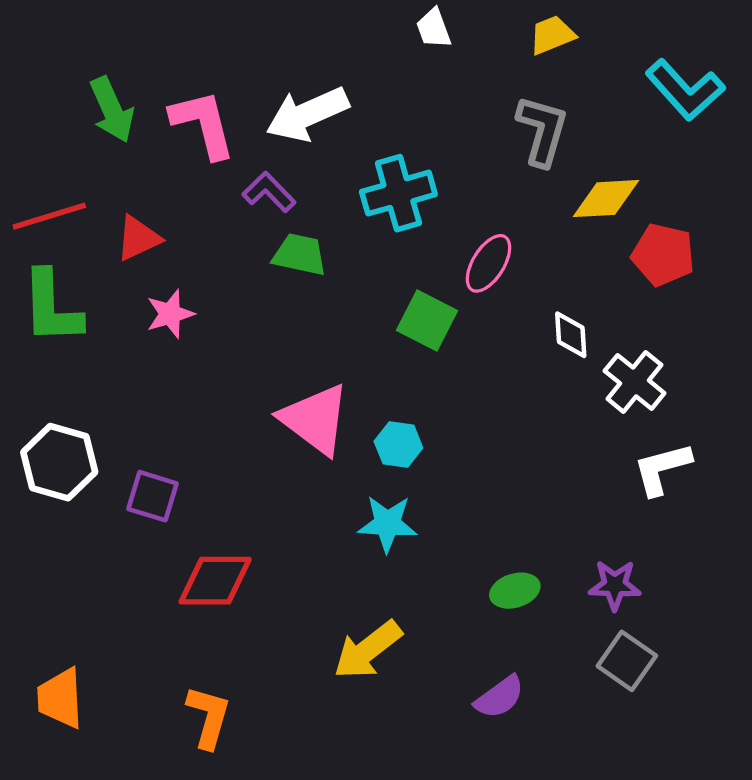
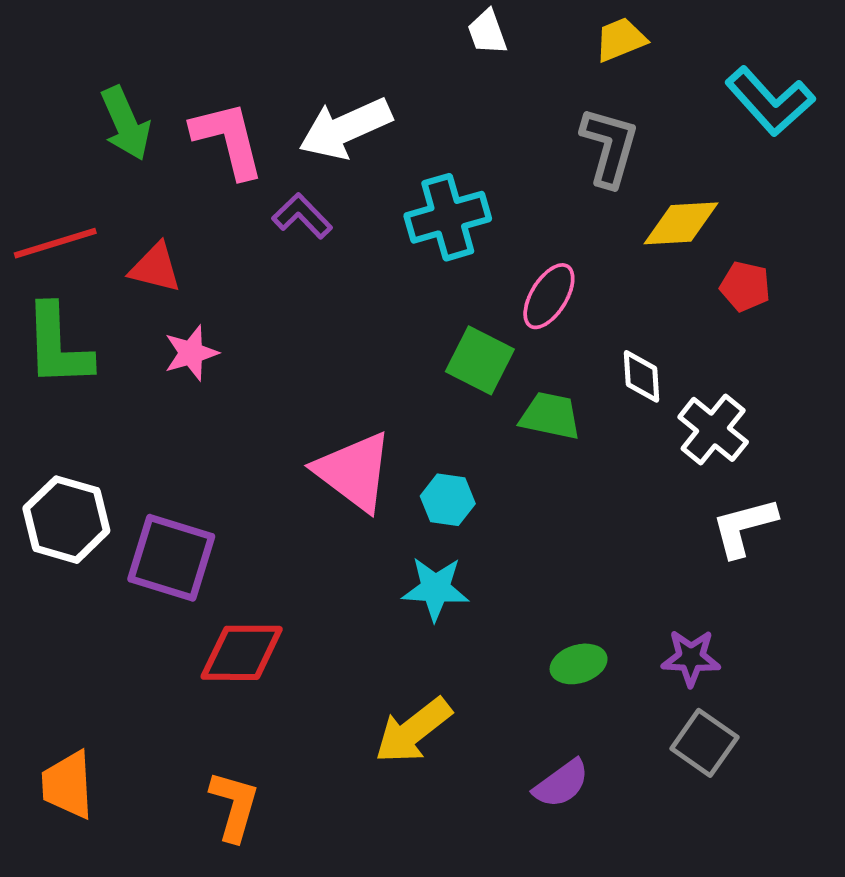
red triangle: (138, 238) -> (155, 268), turned 39
green trapezoid: (300, 255) -> (550, 416), moved
red pentagon: (663, 255) -> (745, 286), size x0.7
purple square: (153, 496) -> (171, 558), size x1.5

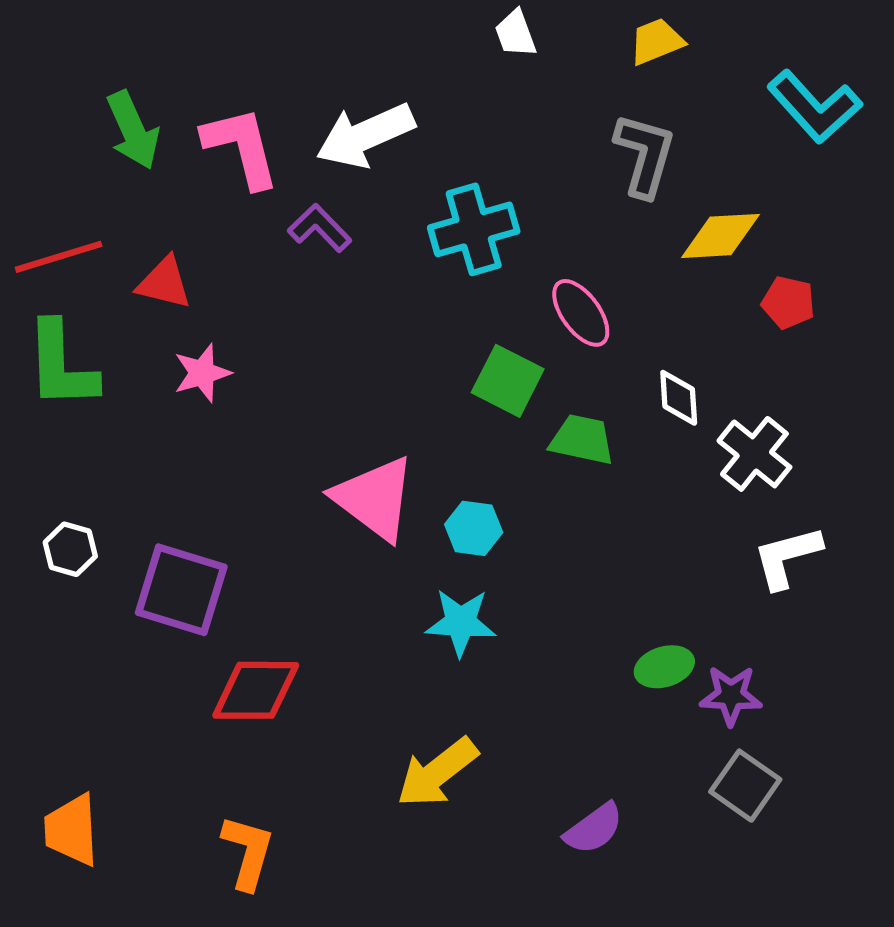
pink ellipse: (549, 296) -> (581, 313), turned -68
white hexagon: (66, 520) -> (70, 549), size x0.6
green ellipse: (579, 664) -> (664, 667), moved

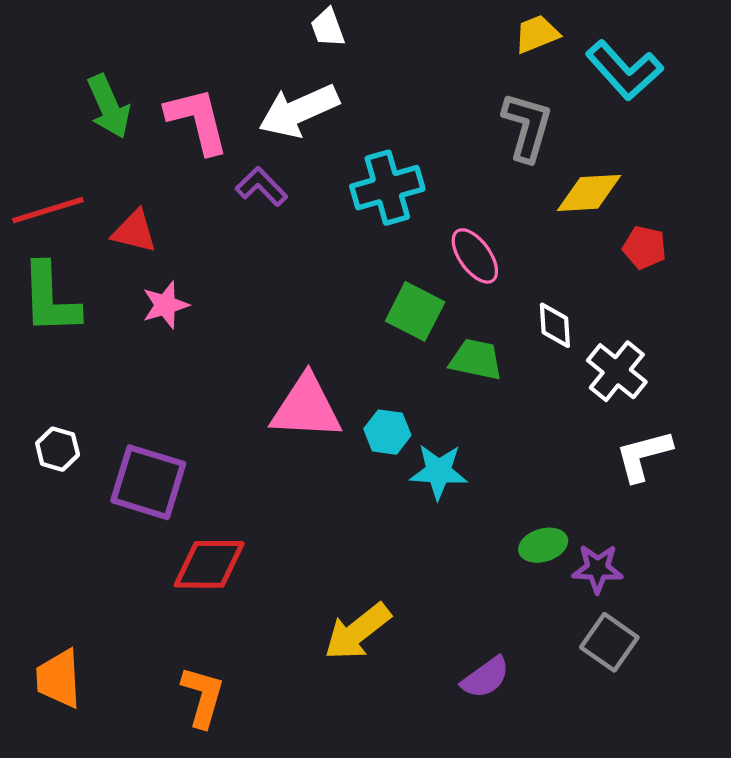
white trapezoid: (515, 34) -> (328, 28), moved
cyan L-shape: (814, 107) -> (624, 70), moved
pink triangle: (374, 498) -> (306, 407), turned -34
cyan star: (461, 622) -> (439, 472), moved

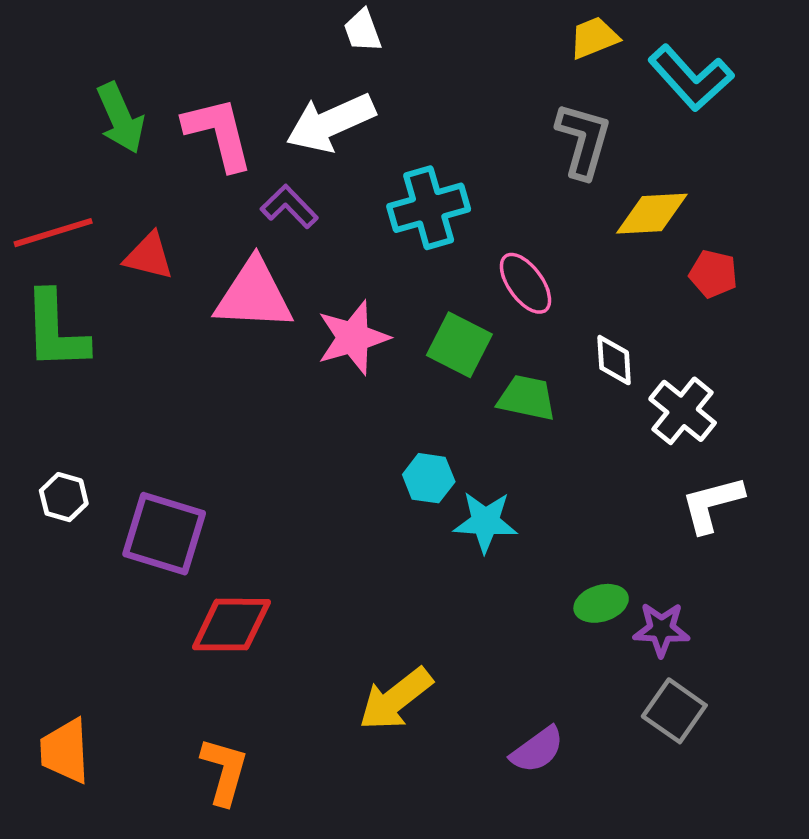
pink star: (165, 305) -> (353, 338), moved, size x1.4
pink triangle: (306, 407) -> (254, 295), moved

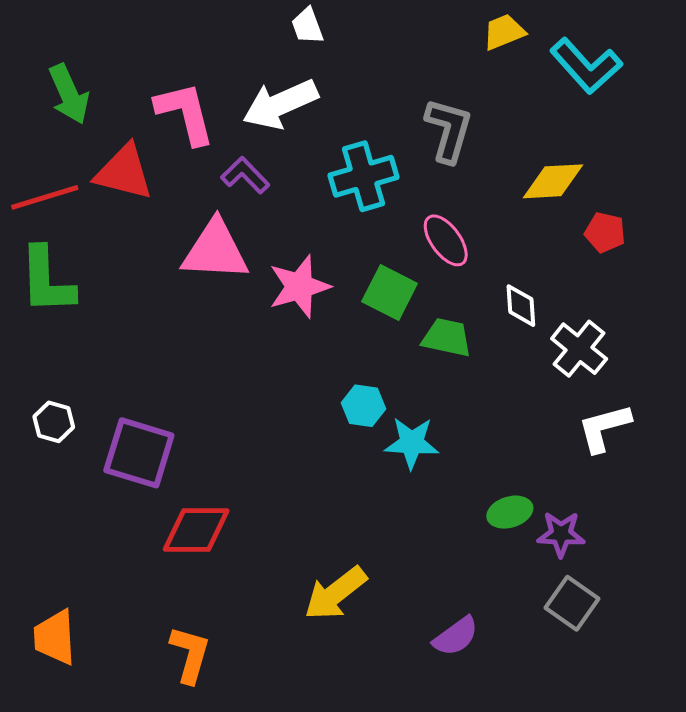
green arrow: (120, 118) -> (69, 94), moved
gray L-shape: (583, 140) -> (449, 130), moved
red triangle: (149, 256) -> (124, 172), moved, size x1.4

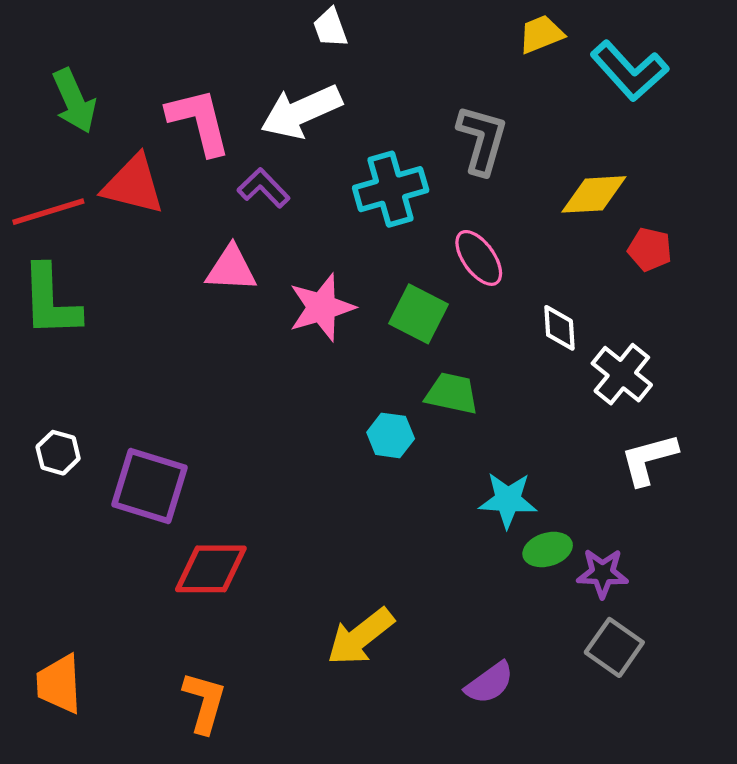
pink triangle: (215, 250) -> (231, 269), size x0.7
green trapezoid: (447, 338) -> (452, 393), moved
cyan star: (412, 443) -> (508, 500), moved

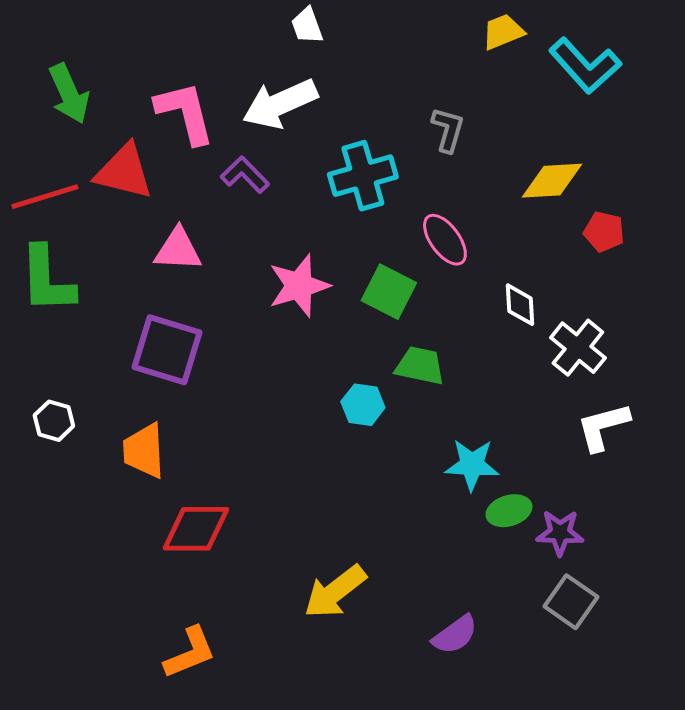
gray L-shape: (482, 140) -> (448, 130), size x0.7
pink triangle: (231, 269) -> (178, 250), moved
purple square: (150, 486) -> (167, 350), moved
orange trapezoid: (59, 684) -> (144, 451), moved
orange L-shape: (204, 702) -> (190, 653), turned 52

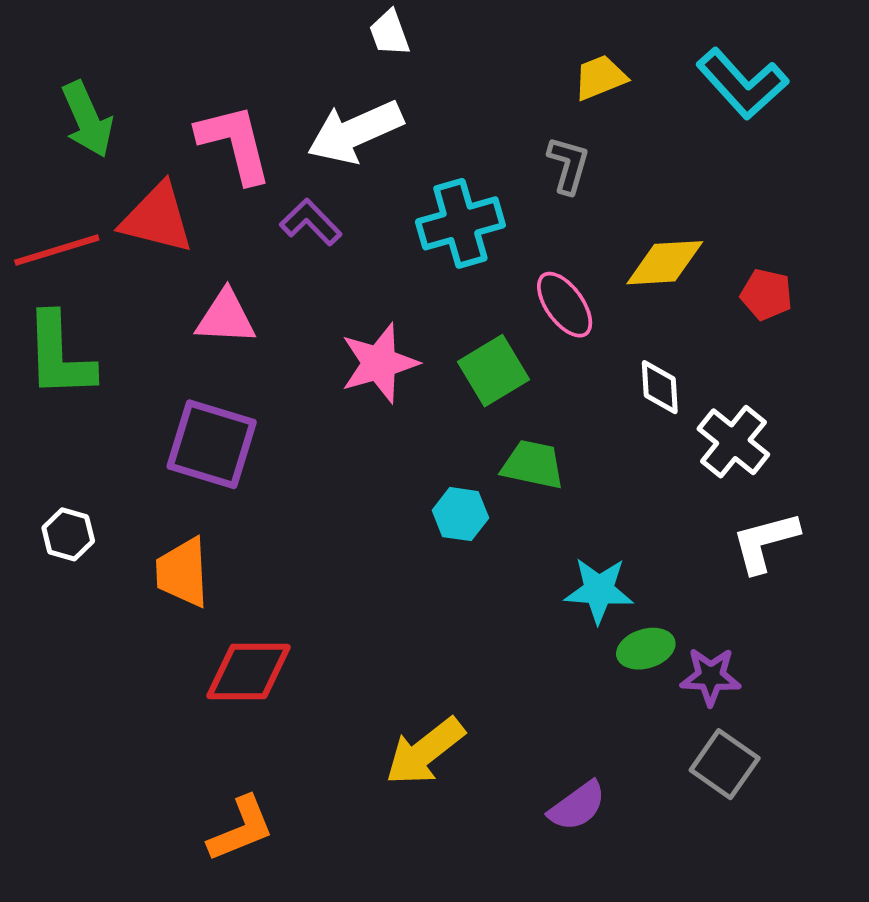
yellow trapezoid: (503, 32) -> (600, 77), moved
yellow diamond: (552, 181) -> (665, 263), moved
green square: (389, 292) -> (493, 371), turned 32

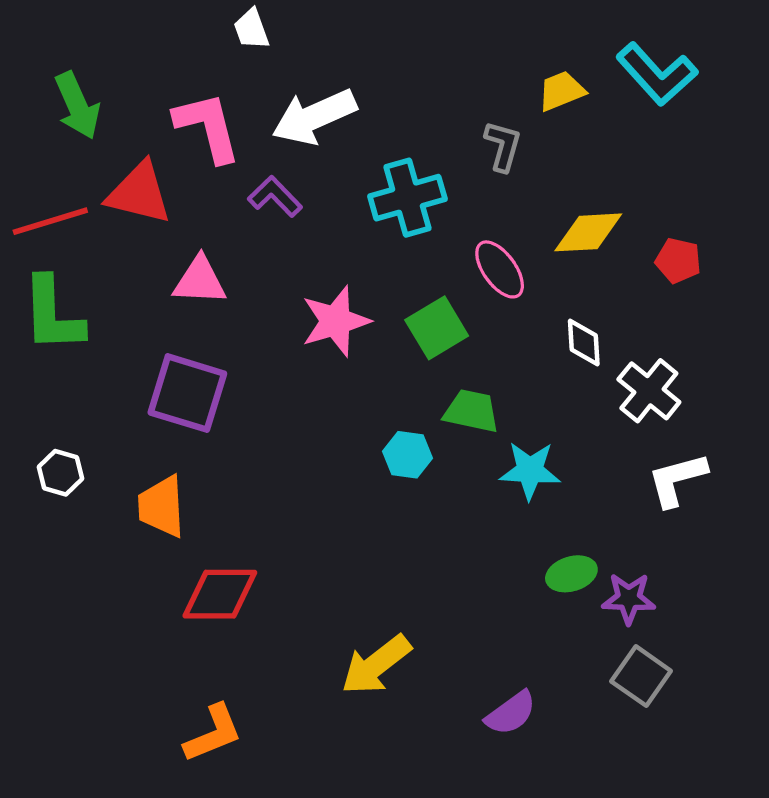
white trapezoid: (389, 33) -> (251, 29), moved
yellow trapezoid: (600, 77) -> (561, 91), moved
cyan star: (599, 590) -> (530, 471), moved

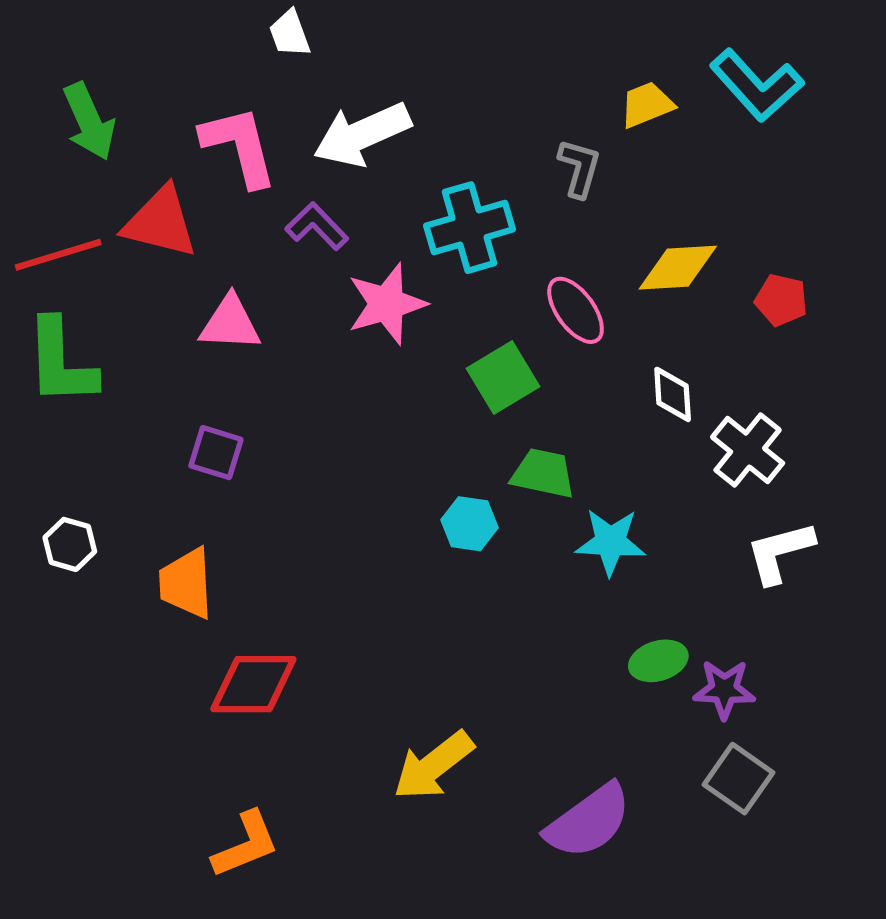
pink star: (336, 321) -> (387, 304), moved
purple square: (187, 393) -> (216, 453), size x0.6
purple semicircle: (511, 713) -> (588, 821), size x1.5

